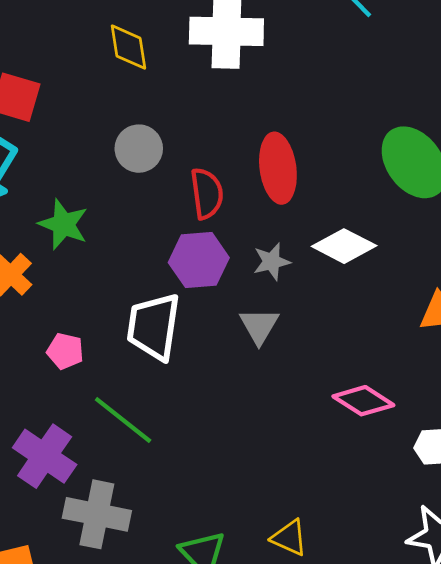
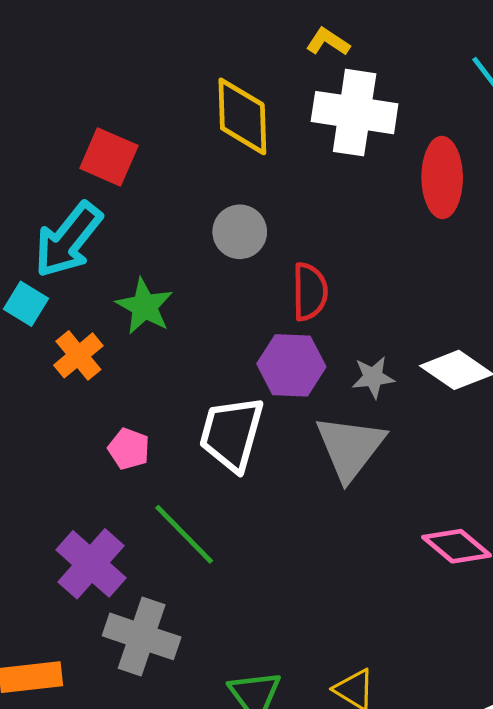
yellow diamond: (128, 47) -> (242, 116), size x1.4
red ellipse: (278, 168) -> (442, 177), moved
gray triangle: (259, 326) -> (350, 448), size x1.6

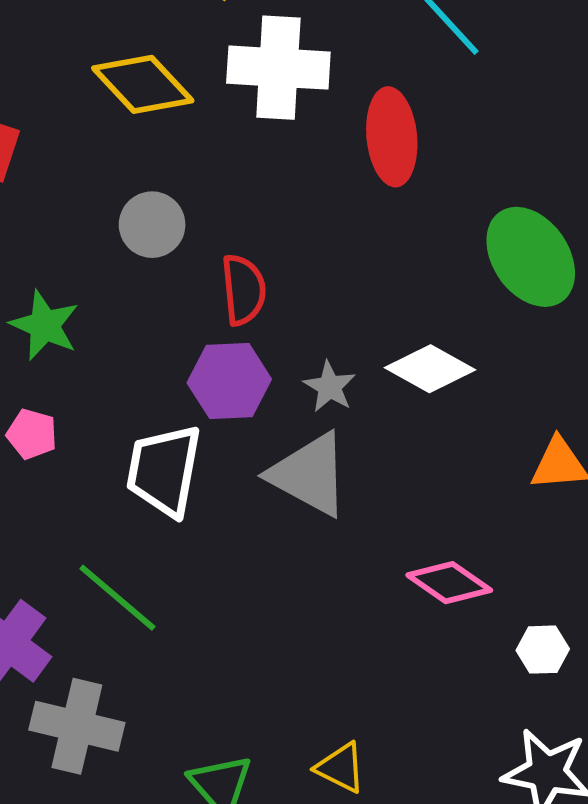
yellow diamond: (242, 116) -> (143, 84), turned -36
gray star: (373, 377) -> (330, 387), turned -30
gray triangle: (350, 448) -> (309, 474), turned -34
pink pentagon: (129, 449) -> (32, 434), moved

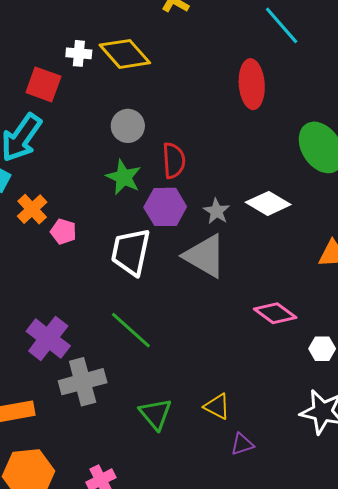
white cross: (278, 68) -> (79, 53), moved, size x0.5
green star: (45, 325) -> (124, 177), moved
green line: (117, 598) -> (131, 330), moved
gray cross: (77, 726) -> (83, 382), turned -30

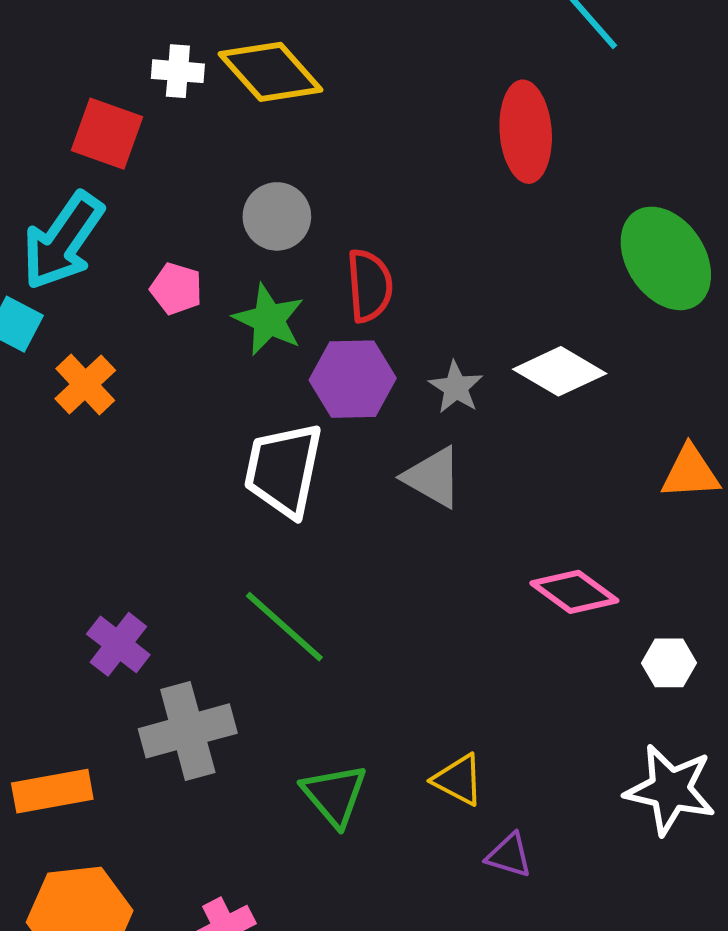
pink pentagon: (63, 232) -> (176, 289), moved
gray triangle: (205, 256) -> (433, 477), size x0.7
purple cross: (48, 339) -> (118, 644), size x0.7
purple triangle: (242, 444) -> (509, 855), turned 35

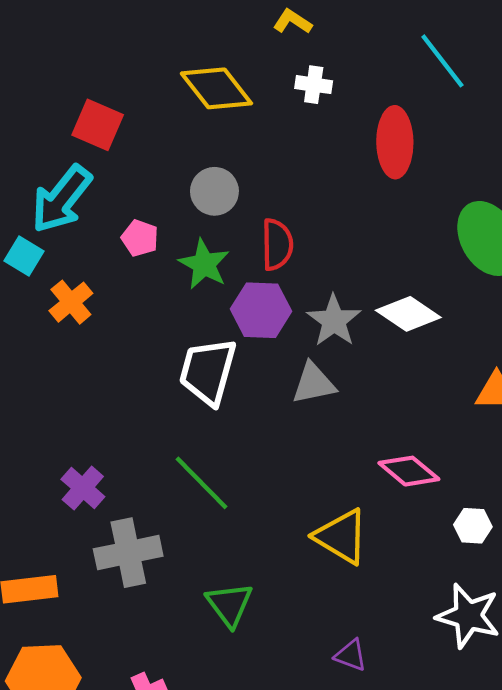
white cross: (178, 71) -> (314, 85), moved
gray star: (456, 387) -> (334, 321), size x1.4
gray triangle: (433, 477) -> (314, 383), turned -45
yellow triangle: (458, 780) -> (341, 536), moved, size x1.5

